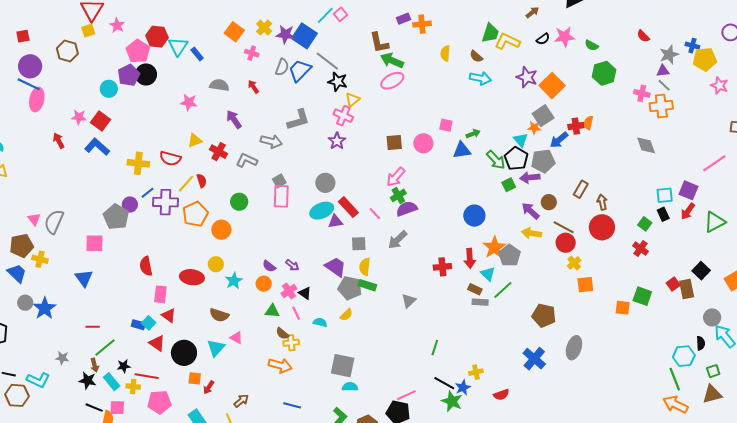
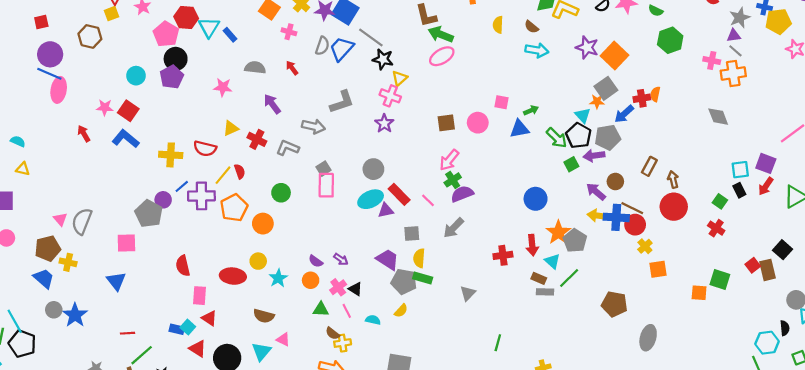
purple pentagon: (129, 75) -> (172, 77), moved
blue cross: (534, 359) -> (616, 217), moved, turned -35

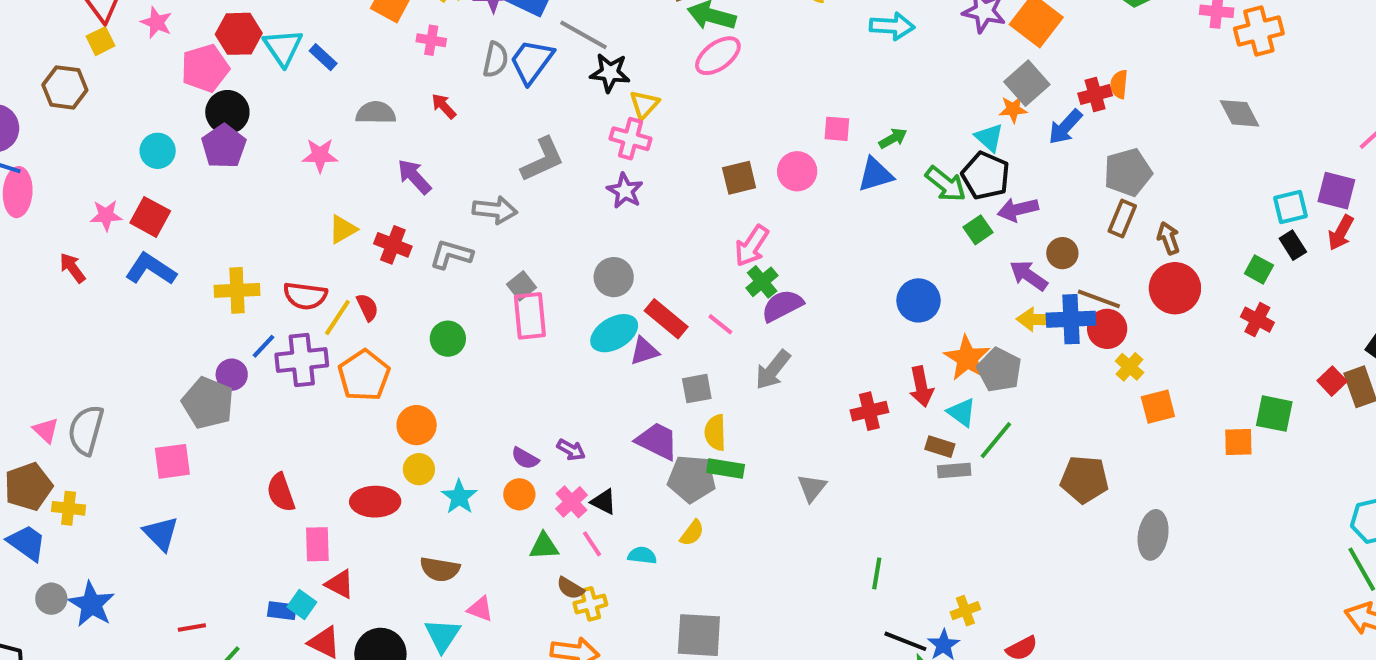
pink pentagon: (166, 34) -> (205, 68), turned 30
gray pentagon: (608, 137) -> (1128, 172), moved
red semicircle: (205, 149) -> (305, 296), moved
orange circle: (263, 224) -> (417, 425), moved

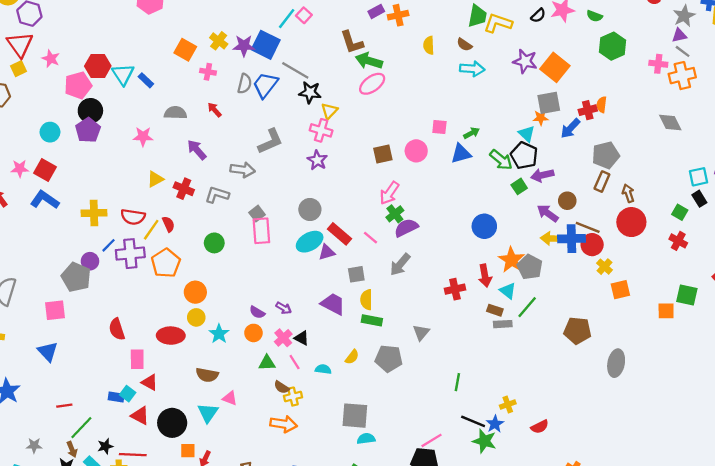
gray square: (1027, 83) -> (549, 103), turned 30
gray pentagon: (692, 479) -> (389, 358), moved

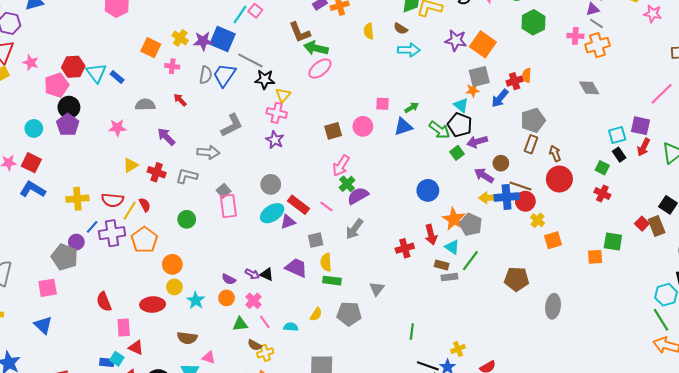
black triangle: (302, 338) -> (267, 274), moved

